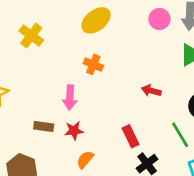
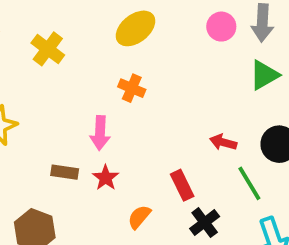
red arrow: (151, 91) -> (223, 142), moved
red star: (74, 131) -> (106, 178), turned -30
orange semicircle: (85, 160) -> (139, 217), moved

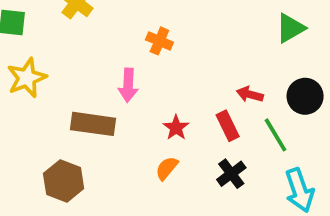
brown rectangle: (65, 172) -> (93, 124), size x1.6
red star: (106, 178) -> (176, 128), moved
red rectangle: (182, 185) -> (228, 126), moved

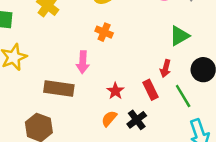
green triangle: (290, 28) -> (179, 36), moved
red arrow: (250, 94) -> (166, 68), turned -90
black cross: (231, 174) -> (137, 120), moved

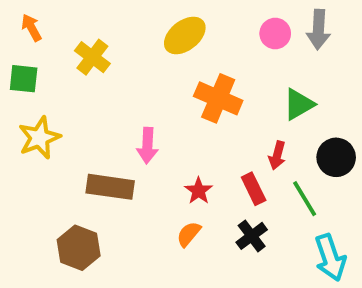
orange cross: (104, 32) -> (218, 98), moved, size x1.6
black cross: (137, 120) -> (252, 236), moved

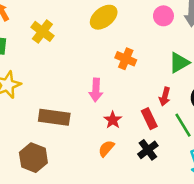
orange cross: (218, 98) -> (126, 59), size x0.7
pink arrow: (147, 146) -> (96, 90), moved

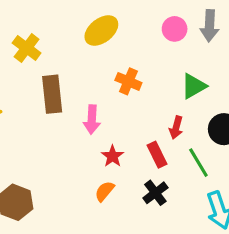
brown rectangle: (54, 117) -> (52, 94), moved, turned 76

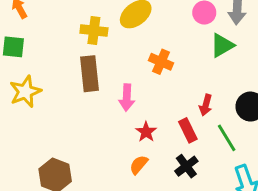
yellow cross: (27, 48) -> (94, 30), moved, turned -30
green triangle: (194, 86) -> (222, 45), moved

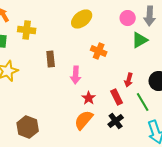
yellow cross: (94, 30) -> (27, 30), moved
brown rectangle: (89, 74) -> (51, 59), size x0.7
orange semicircle: (139, 165) -> (84, 120), size x1.5

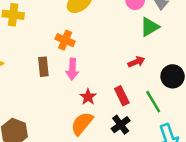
orange cross: (99, 51) -> (65, 40), moved
brown rectangle: (51, 59) -> (43, 67), moved
red arrow: (129, 80) -> (136, 62), moved, turned -128

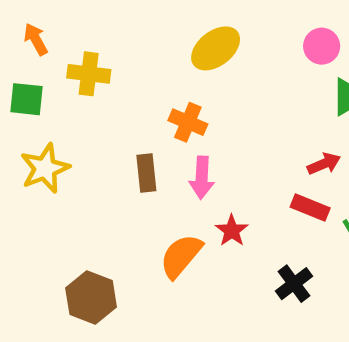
red rectangle: (122, 96) -> (310, 208), moved, turned -42
orange semicircle: (82, 123) -> (181, 256), moved

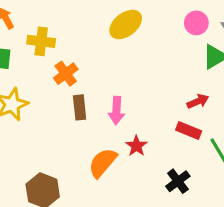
orange cross: (188, 122) -> (66, 74), moved, turned 30

